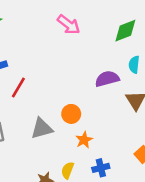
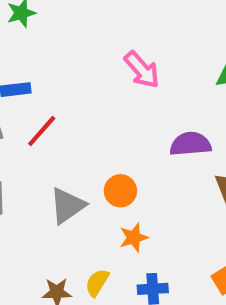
pink arrow: (69, 25) -> (142, 70), moved
gray triangle: (42, 128) -> (67, 206), turned -30

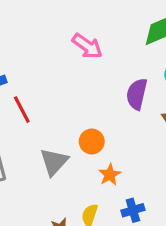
red line: (42, 131) -> (22, 110), turned -56
purple semicircle: (190, 144) -> (137, 94), turned -60

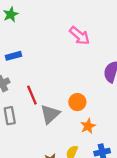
red line: (22, 110) -> (32, 95), moved

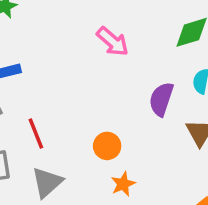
gray triangle: (50, 114) -> (47, 182), moved

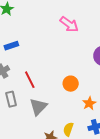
orange star: (123, 184) -> (89, 103), moved

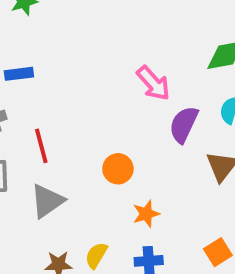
pink arrow: (69, 24) -> (153, 83), moved

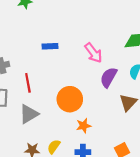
blue rectangle: (19, 74) -> (50, 46), moved
orange circle: (118, 169) -> (70, 99), size x1.5

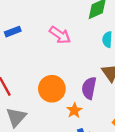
blue rectangle: (50, 46) -> (13, 32), moved
purple semicircle: (109, 77) -> (89, 88), moved

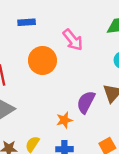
orange circle: (52, 89) -> (42, 60), moved

